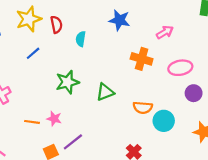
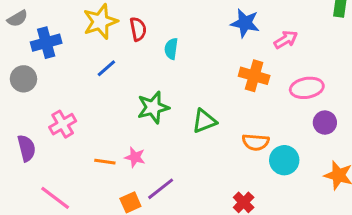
blue star: (119, 20) -> (245, 23), moved

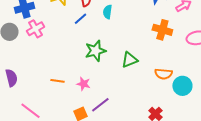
blue line: (106, 68) -> (80, 19), moved
pink cross: (63, 124) -> (35, 29), moved
orange line: (105, 162) -> (57, 81), moved

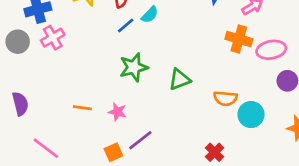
cyan semicircle: (107, 12) -> (150, 15), turned -144
blue line: (80, 19) -> (126, 25), moved
orange cross: (162, 30) -> (239, 39), moved

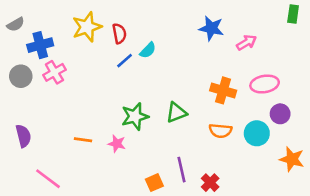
orange cross: (239, 39) -> (223, 90), moved
green star: (134, 67) -> (135, 116), moved
cyan circle: (251, 115) -> (257, 133), moved
purple line: (140, 140) -> (182, 170), moved, turned -65
orange square: (113, 152) -> (154, 183), moved

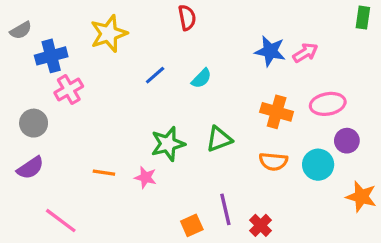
blue star: (211, 28) -> (270, 51), moved
red semicircle: (119, 33) -> (187, 18), moved
cyan semicircle: (148, 50) -> (201, 78), moved
gray circle: (21, 76) -> (34, 123), moved
purple semicircle: (23, 136) -> (30, 168), turned 70

